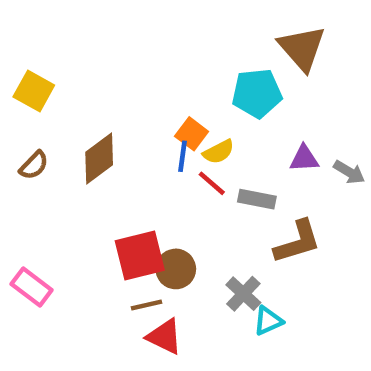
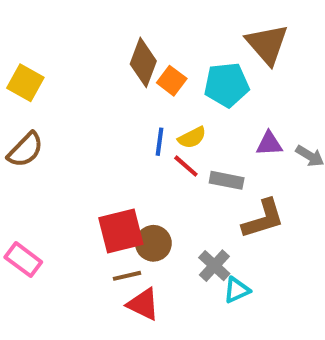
orange square: (192, 134) -> (172, 81), moved
brown diamond: (99, 159) -> (143, 62), moved, turned -33
brown semicircle: (34, 165) -> (25, 150), size x1.4

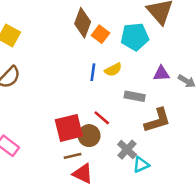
red line: (186, 166) -> (102, 118), moved

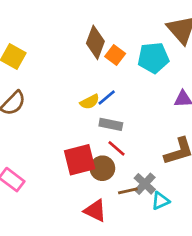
yellow semicircle: (113, 70) -> (90, 102), moved
blue line: (93, 72) -> (107, 97), turned 42
gray rectangle: (135, 96) -> (111, 124), moved
brown line: (73, 156) -> (128, 191), moved

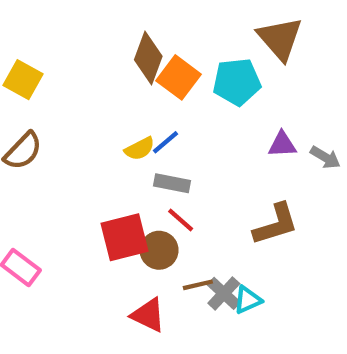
orange square: (115, 55) -> (178, 77), size x1.4
gray cross: (145, 184) -> (224, 293), moved

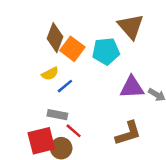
purple triangle: (282, 144) -> (132, 87), size x1.5
yellow semicircle: (140, 149) -> (50, 74), moved
gray rectangle: (172, 183) -> (57, 115), moved

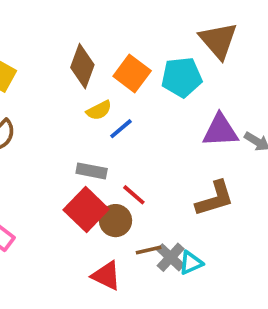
brown diamond: (55, 38) -> (82, 66), moved
gray rectangle: (57, 115) -> (92, 171), moved
red square: (41, 141) -> (86, 210), turned -32

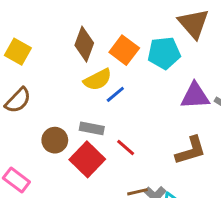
yellow semicircle: (99, 110) -> (98, 80), size x1.4
brown circle: (115, 221) -> (55, 140), moved

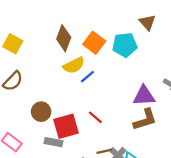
brown triangle: (194, 24) -> (147, 22), size x0.7
purple triangle: (195, 96) -> (144, 96), moved
gray rectangle: (92, 128) -> (54, 142), moved
red square: (87, 159) -> (66, 126), turned 30

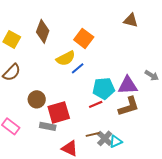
brown triangle: (147, 22) -> (131, 20), turned -35
brown diamond: (64, 38) -> (43, 31), moved
cyan pentagon: (125, 45) -> (104, 88), moved
red line: (95, 117) -> (96, 104), moved, turned -64

